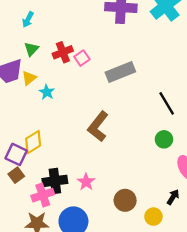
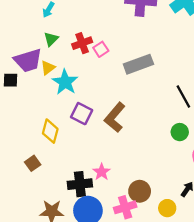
cyan star: (47, 92) -> (65, 82), size x1.6
yellow diamond: (33, 142) -> (50, 131), turned -45
purple square: (16, 154) -> (82, 114), moved
black cross: (55, 181) -> (80, 184), moved
pink cross: (43, 195) -> (125, 207), moved

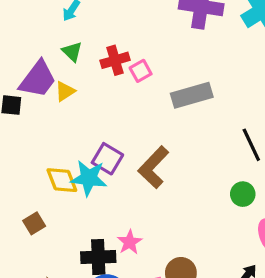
green triangle: (51, 39) -> (72, 52), turned -35
purple trapezoid: (28, 60) -> (38, 79), turned -40
cyan star: (65, 82) -> (89, 178), moved, turned -30
yellow diamond: (50, 131) -> (62, 180), turned -40

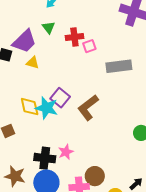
yellow triangle: (65, 91) -> (33, 63), moved, turned 40

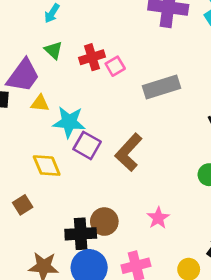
cyan star: (47, 108) -> (69, 122), moved
pink star: (66, 152) -> (158, 218), moved
brown circle: (95, 176) -> (104, 222), moved

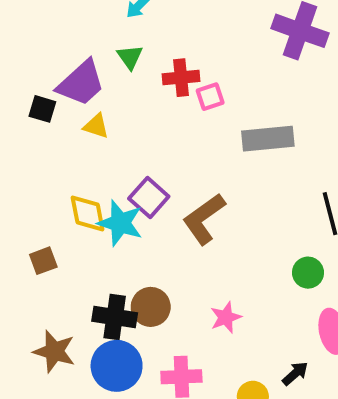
cyan star: (69, 122) -> (120, 223), moved

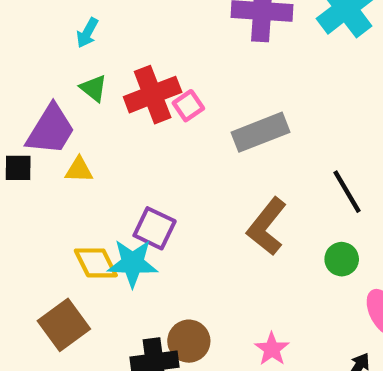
red cross: (181, 78) -> (153, 95), size x1.4
brown L-shape: (204, 219) -> (267, 226), moved
brown square: (43, 261) -> (64, 325), size x1.6
pink star: (226, 317) -> (272, 349), moved

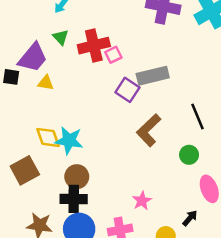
purple square: (155, 228) -> (127, 90), moved
brown circle: (189, 341) -> (77, 177), moved

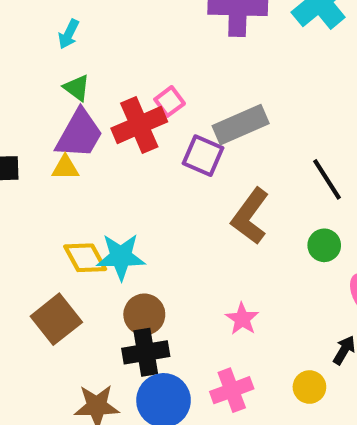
red cross: (94, 46) -> (139, 125), moved
purple trapezoid: (33, 58) -> (79, 134), moved
pink star: (142, 201) -> (242, 319), moved

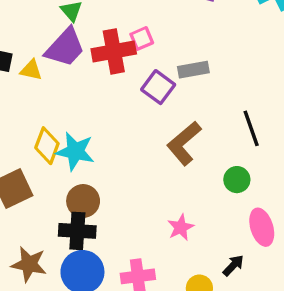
gray rectangle: (241, 125) -> (193, 70), size x0.7
yellow triangle: (65, 168) -> (31, 70), moved
yellow diamond: (85, 258) -> (47, 146), turned 36
pink star: (242, 319) -> (181, 227), moved

